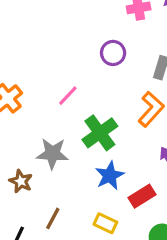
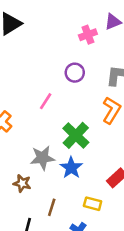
pink line: (68, 96) -> (46, 101), moved
blue star: (110, 176) -> (71, 168), moved

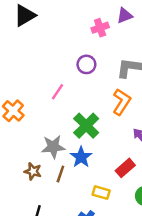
brown line: (52, 207) -> (60, 174), moved

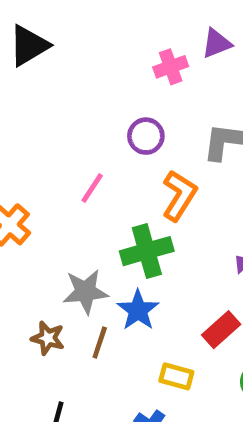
orange L-shape: (122, 102) -> (179, 195), moved
green cross: (86, 126) -> (147, 251), turned 30

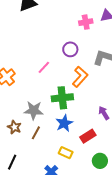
blue star: (138, 310) -> (64, 123), moved

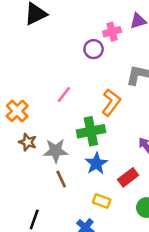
purple circle: (70, 49) -> (94, 49), moved
brown star: (14, 127) -> (28, 142), moved
brown line: (36, 133) -> (61, 179), turned -48

